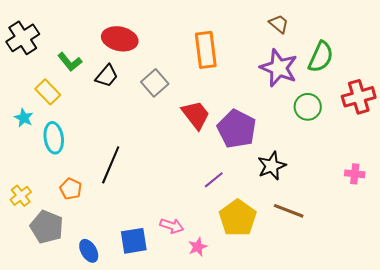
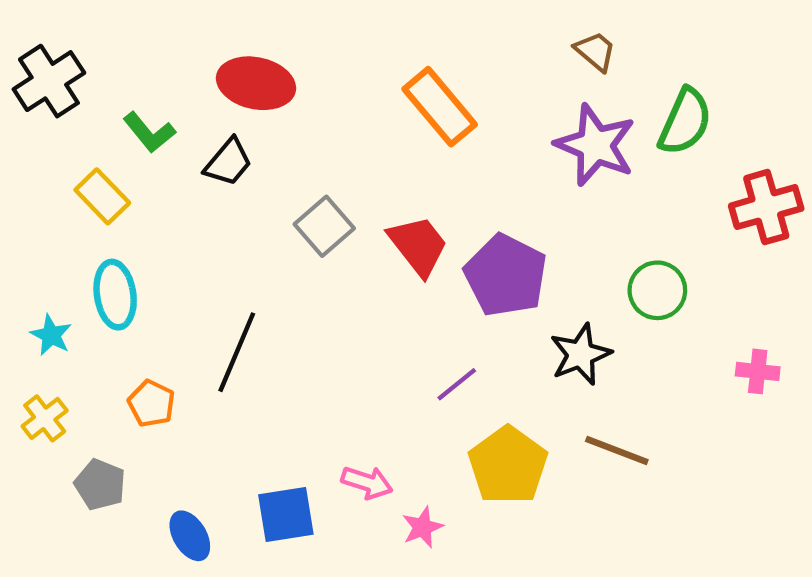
orange rectangle: (206, 50) -> (440, 107), turned -33
gray square: (155, 83) -> (324, 226), moved
green circle: (308, 107) -> (657, 290), moved
cyan star: (24, 118) -> (51, 335), moved
gray pentagon: (47, 227) -> (100, 485), size x0.7

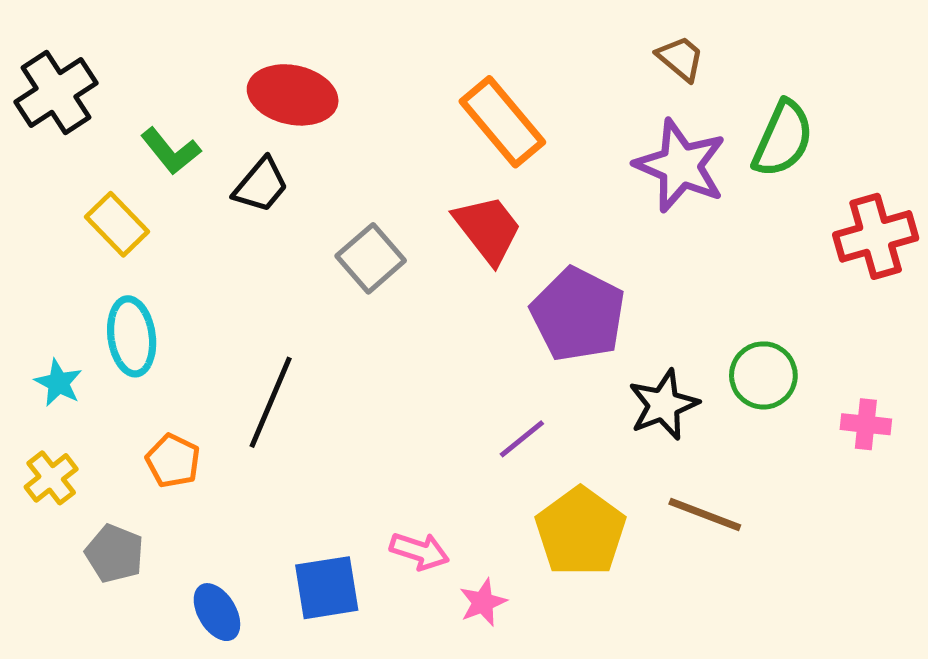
red trapezoid: (418, 245) -> (488, 229), moved
green circle: (657, 290) -> (763, 375), moved

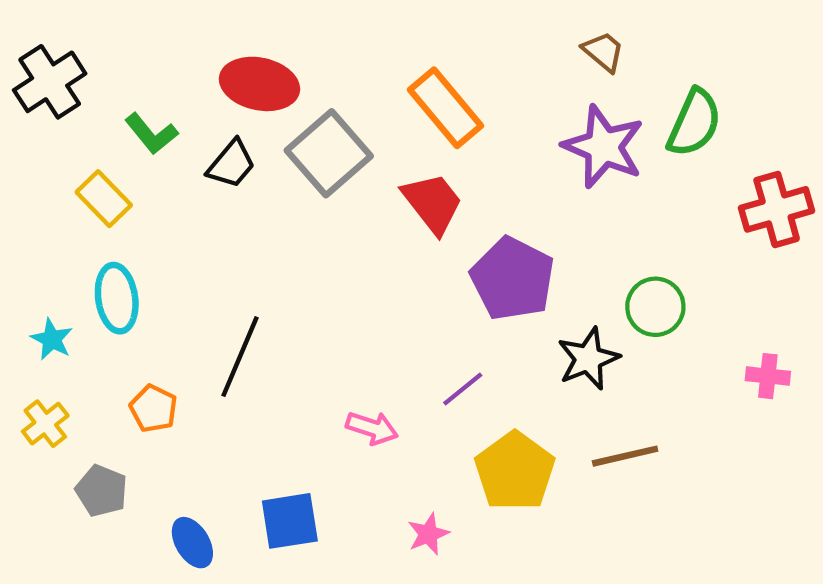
gray square: (371, 258) -> (329, 153), moved, size x1.4
green circle: (763, 375) -> (655, 307), moved
brown line: (705, 515) -> (625, 456), turned -34
pink arrow: (419, 551) -> (372, 428), moved

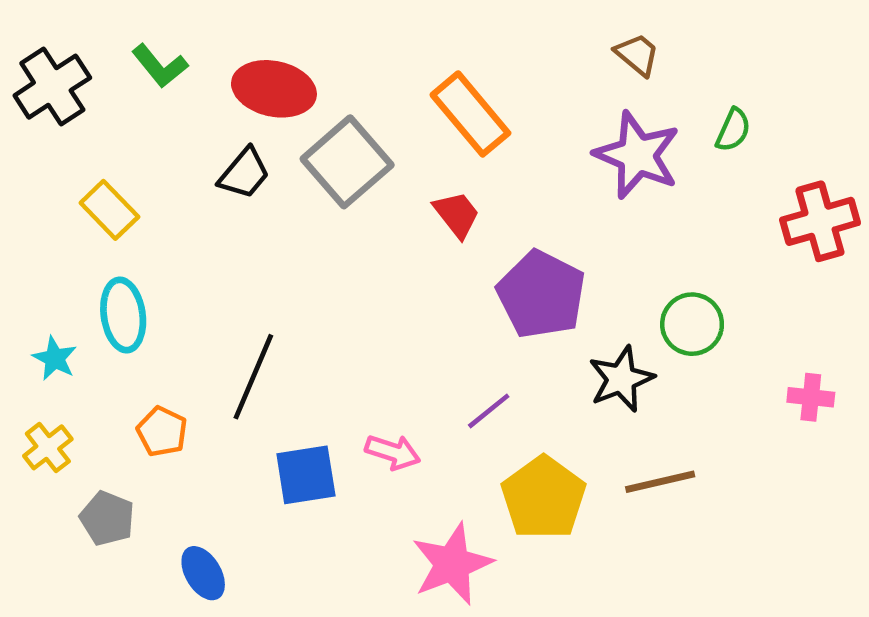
green semicircle: (694, 123) -> (733, 130), size x0.6
green L-shape: (151, 134) -> (160, 66), moved
red trapezoid: (433, 203) -> (457, 214), size x0.7
blue square: (290, 521) -> (306, 475), moved
pink star: (428, 534) -> (452, 564), size x1.8

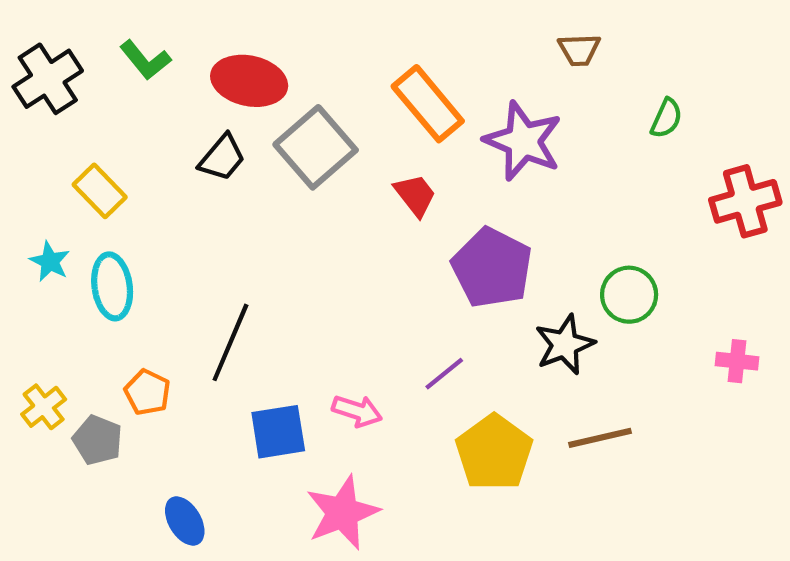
brown trapezoid: (637, 55) -> (579, 50), turned 138
purple star: (637, 155) -> (523, 141), moved
cyan star: (55, 358) -> (50, 261), moved
gray pentagon: (107, 518) -> (98, 440), moved
pink star: (452, 564) -> (343, 513), moved

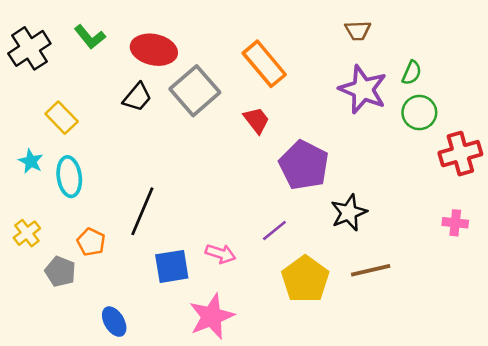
purple star: (523, 141) -> (363, 89), moved
red cross: (745, 201) -> (460, 154), moved
green circle: (629, 295) -> (419, 113), moved
yellow cross: (44, 407) -> (27, 233), moved

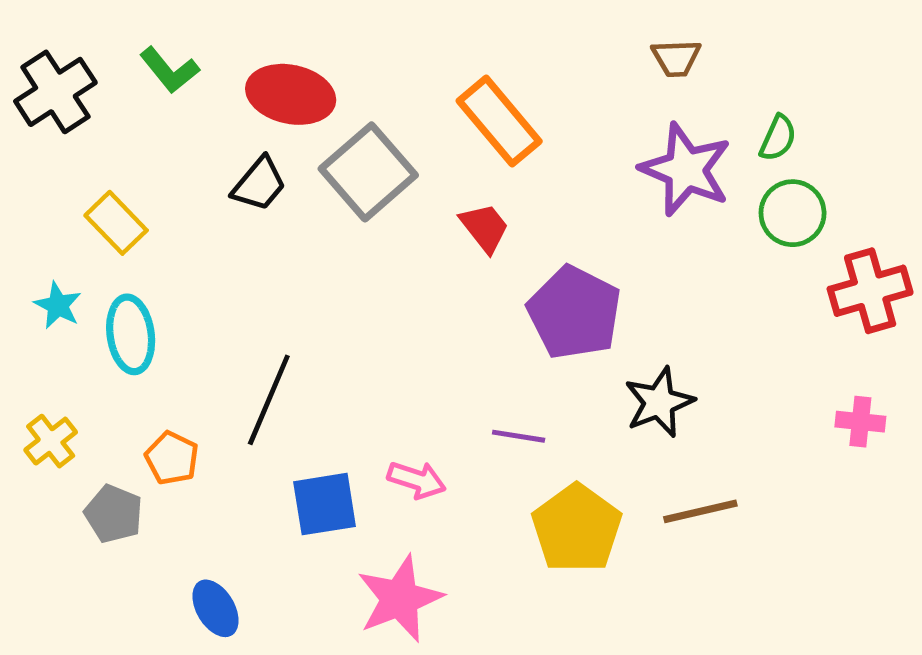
purple line: (274, 231) -> (519, 436), turned 48

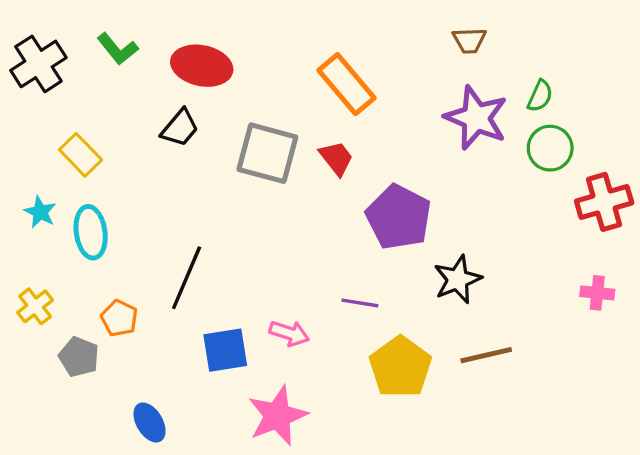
gray square: (368, 172) -> (267, 153), moved, turned -34

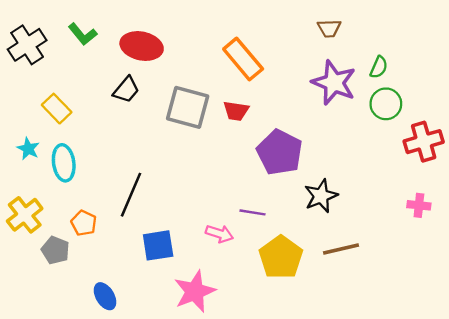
red trapezoid: (336, 158) -> (236, 111), turned 136
yellow cross: (35, 306) -> (25, 215), size x1.4
pink arrow: (289, 333) -> (219, 234), moved

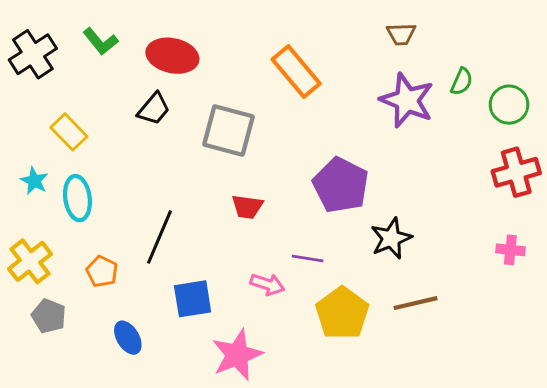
green circle: (386, 104) -> (509, 105), moved
red trapezoid: (236, 111) -> (247, 207), moved
gray pentagon: (55, 250) -> (49, 316), moved
blue ellipse: (105, 296) -> (128, 338), moved

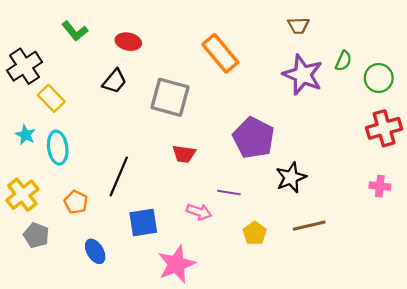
black cross: (33, 54) -> (25, 66), moved
red ellipse: (172, 56) -> (128, 42), size x0.7
yellow pentagon: (342, 313) -> (255, 233), size x0.6

